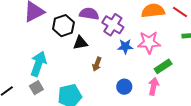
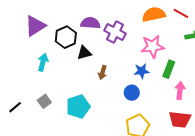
blue star: (125, 46) -> (142, 71), moved
cyan arrow: (38, 64) -> (43, 62), moved, size x0.7
green rectangle: (163, 66) -> (169, 69), turned -30
pink arrow: (154, 86) -> (180, 90), moved

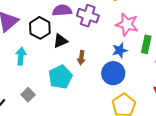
pink star: (153, 46) -> (127, 24), turned 30
blue circle: (132, 93) -> (113, 73), size x1.5
cyan pentagon: (78, 107) -> (60, 77), moved

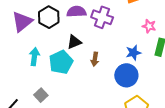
pink star: (127, 24) -> (149, 26), moved, size x0.6
black hexagon: (40, 28) -> (49, 17), moved
cyan pentagon: (60, 77) -> (61, 62), moved

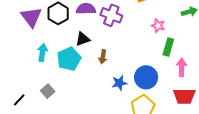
purple triangle: (22, 22) -> (31, 17), turned -30
blue star: (133, 53) -> (119, 83), moved
blue circle: (126, 75) -> (146, 77), moved

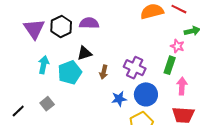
purple cross: (111, 15) -> (135, 68), moved
pink star: (158, 26) -> (177, 46), moved

